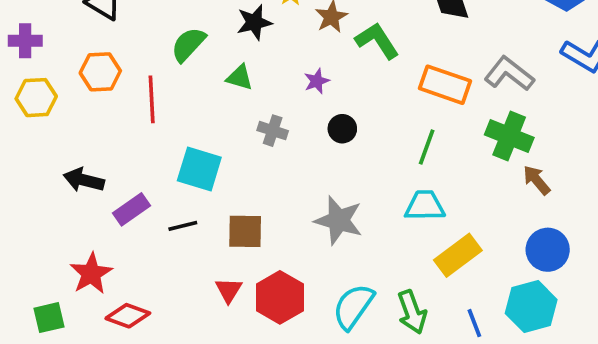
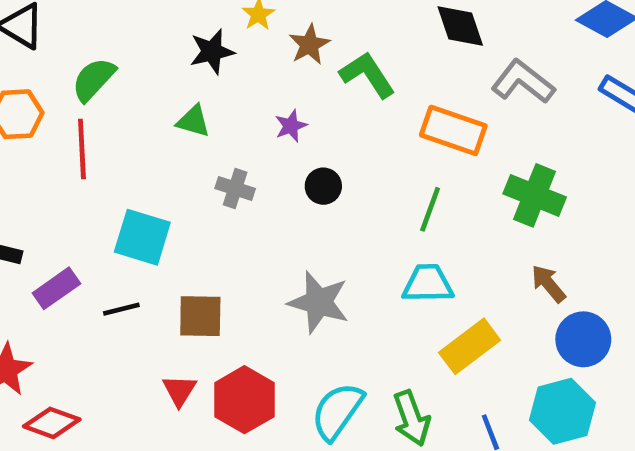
green semicircle: (188, 44) -> (94, 79), moved
gray L-shape: (509, 74) -> (523, 82), moved
brown arrow: (537, 180) -> (548, 284), moved

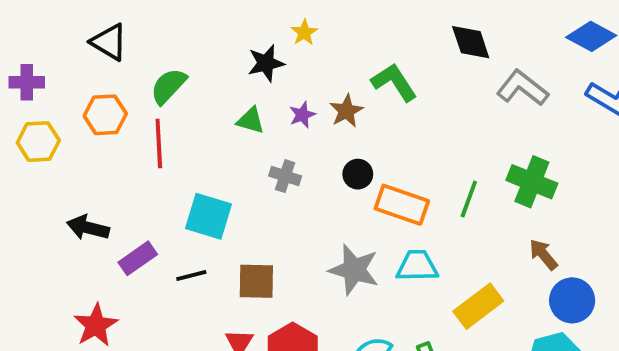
brown star: (309, 45) -> (346, 111), moved
purple star: (291, 126) -> (302, 115), moved
orange rectangle: (453, 130) -> (402, 205), moved
green line: (430, 209) -> (469, 199), moved
cyan trapezoid: (428, 284) -> (417, 266), moved

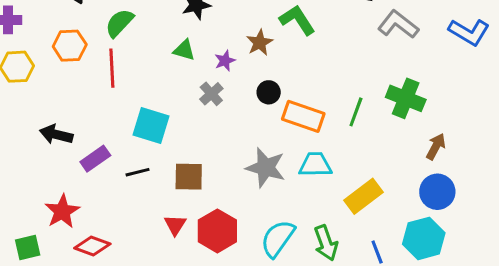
purple star: (302, 115) -> (225, 61), moved
gray cross: (285, 176) -> (211, 94), turned 30
brown arrow: (543, 254) -> (436, 147), moved, turned 68

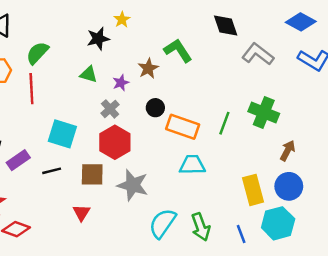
gray star: (266, 168) -> (133, 185), moved
yellow rectangle: (364, 196) -> (253, 190), moved, turned -68
red hexagon: (217, 231) -> (115, 142), moved

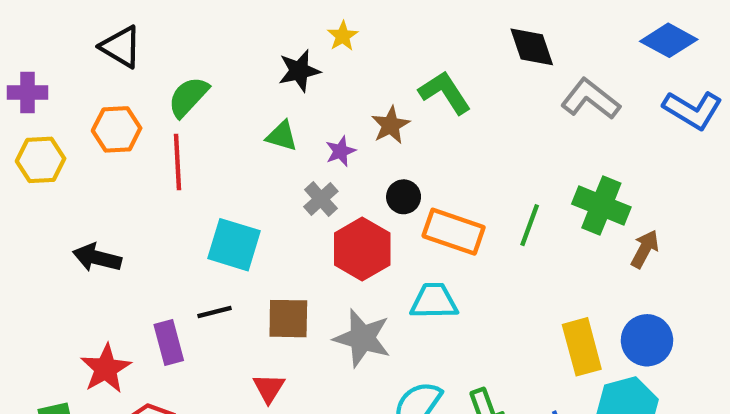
red hexagon: (115, 142) -> (362, 249), moved
brown arrow: (288, 151) -> (645, 249), moved
purple rectangle: (18, 160) -> (169, 342), moved, turned -70
cyan trapezoid: (192, 165) -> (434, 301), moved

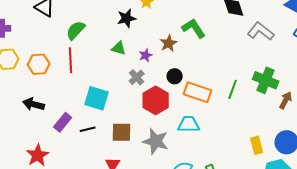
orange hexagon: (117, 129) -> (39, 64), moved
purple rectangle: (169, 342) -> (63, 122), moved, turned 54
yellow rectangle: (582, 347) -> (257, 145), size x0.7

